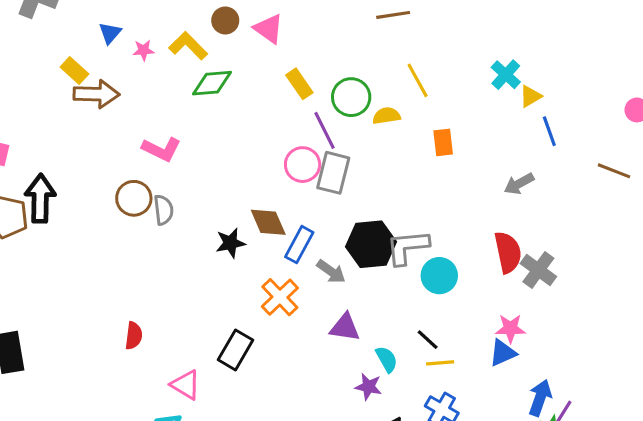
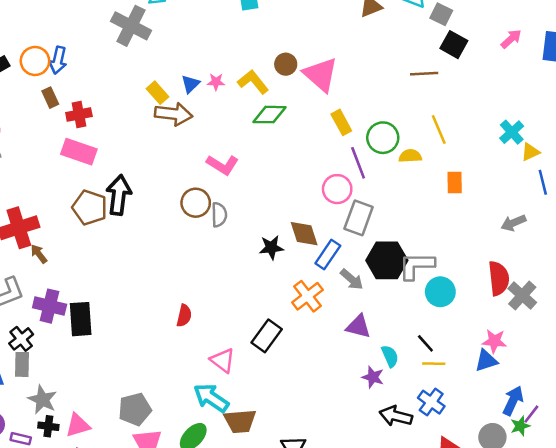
pink triangle: (269, 29) -> (321, 75), size x1.4
blue triangle: (110, 33) -> (190, 84), moved
gray rectangle: (333, 173) -> (359, 218), moved

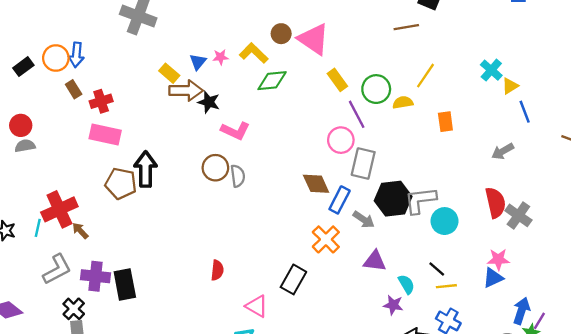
yellow line: (439, 129) -> (426, 76), turned 64
black star: (271, 248) -> (209, 102), moved, turned 30

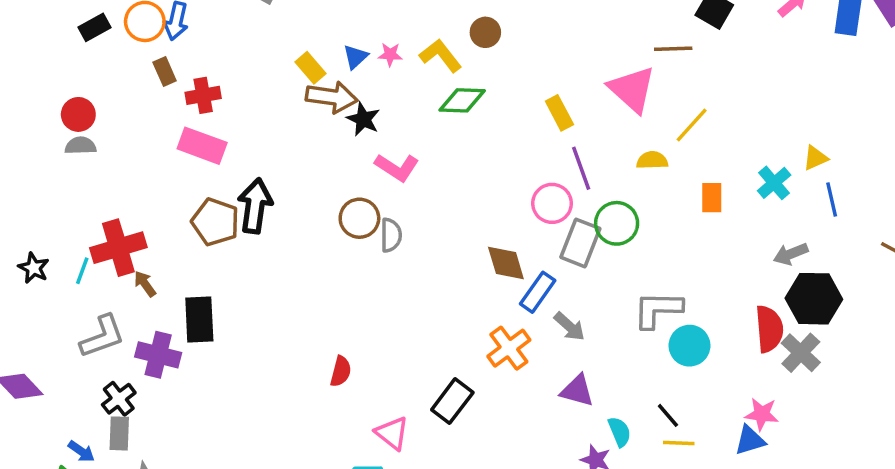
pink triangle: (314, 39) -> (632, 89), moved
cyan cross: (491, 70) -> (774, 183), moved
green circle: (376, 89) -> (617, 223), moved
black hexagon: (393, 199) -> (814, 299), moved
black rectangle: (125, 285) -> (199, 319), moved

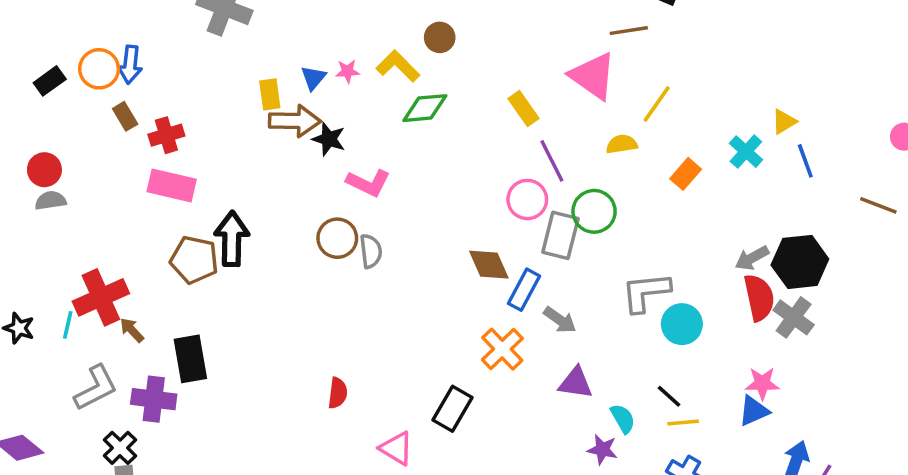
yellow rectangle: (310, 68) -> (270, 94), turned 40
orange rectangle: (712, 198) -> (686, 174), turned 48
gray arrow: (791, 254) -> (752, 258), moved

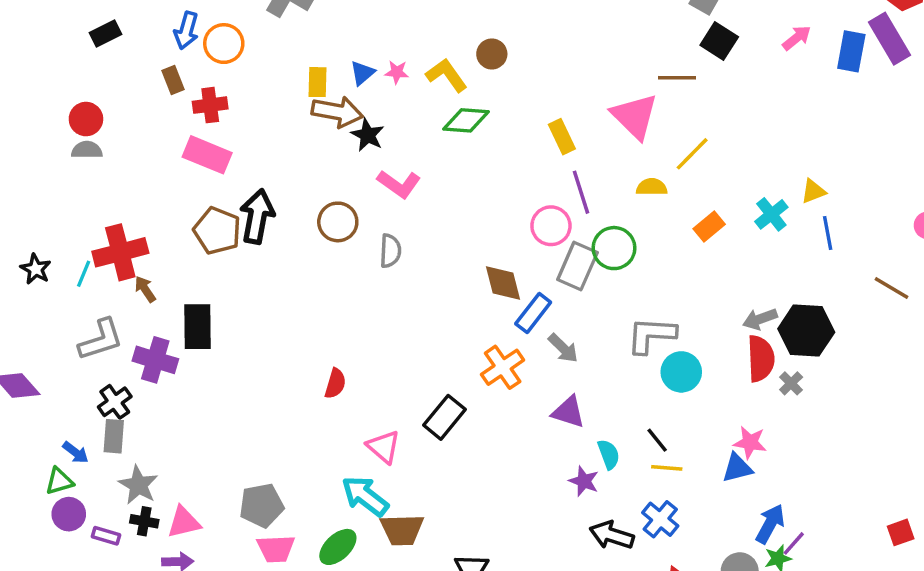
orange circle: (99, 69) -> (224, 44), moved
brown circle: (337, 238) -> (338, 222), moved
gray cross: (794, 317) -> (791, 383), size x0.6

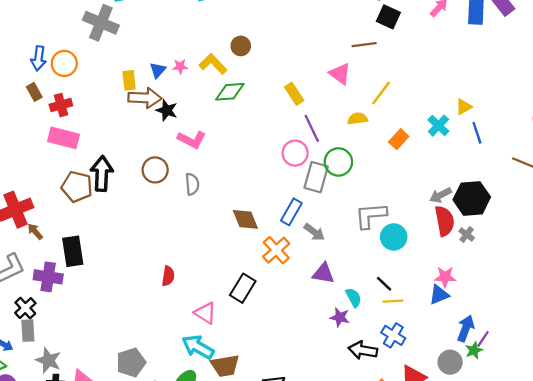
pink triangle: (635, 116) -> (340, 74), size x0.7
brown diamond: (503, 283) -> (245, 219), moved

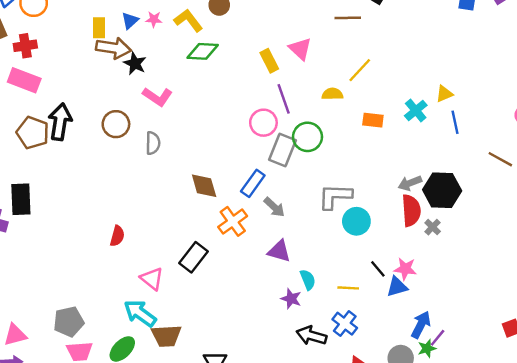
pink triangle: (340, 74) -> (300, 49), moved
orange rectangle: (399, 139) -> (373, 120), turned 48
black line: (384, 284) -> (378, 269), moved

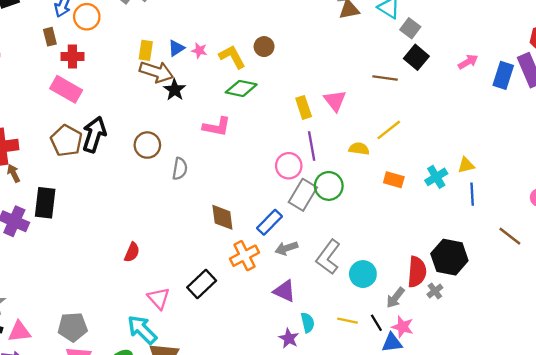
pink L-shape: (158, 97) -> (217, 127), moved, turned -32
gray arrow: (410, 183) -> (395, 298), moved, turned -40
gray L-shape: (335, 196) -> (328, 257), moved, turned -64
gray arrow: (274, 207) -> (286, 248), turned 110
yellow line: (348, 288) -> (348, 321), moved

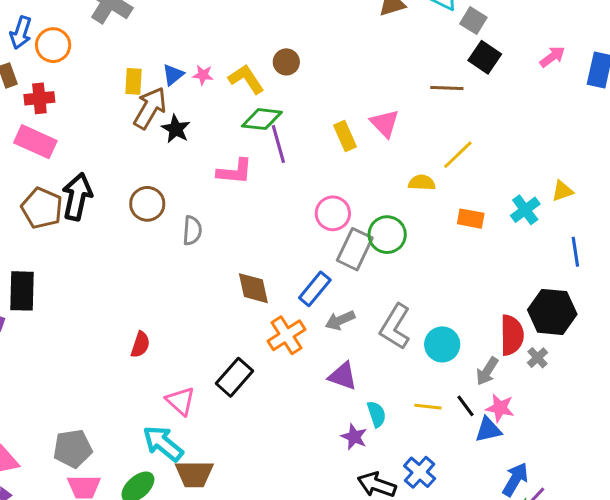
brown arrow: (156, 72) -> (150, 108), turned -72
purple line: (312, 146) -> (278, 144), moved
blue line: (472, 194) -> (575, 252), moved

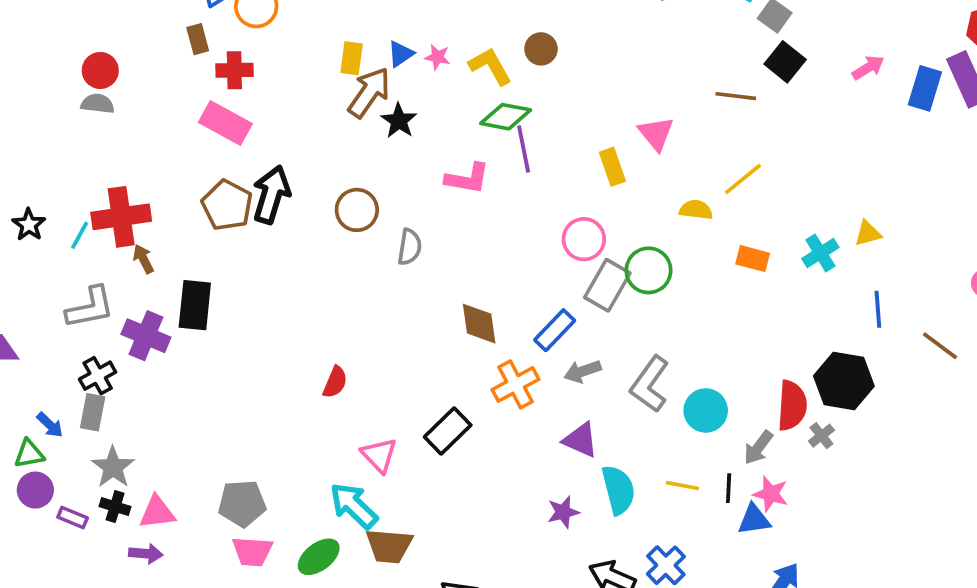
yellow rectangle: (345, 136) -> (612, 167), moved
black line: (466, 406) -> (729, 488), turned 35
cyan semicircle: (376, 414) -> (618, 490), size x1.5
purple star: (354, 437) -> (563, 512), moved, turned 30

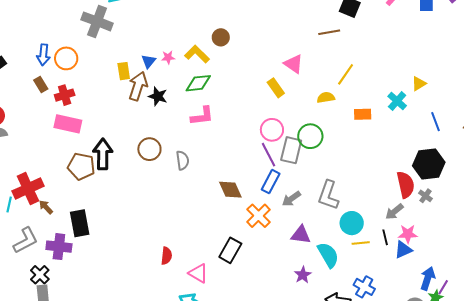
green diamond: (506, 117) -> (198, 83), moved
purple line: (524, 149) -> (269, 155), moved
red semicircle: (335, 382) -> (166, 256), moved
cyan circle: (706, 410) -> (352, 223), moved
gray arrow: (758, 448) -> (394, 212), turned 30

